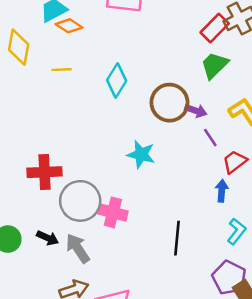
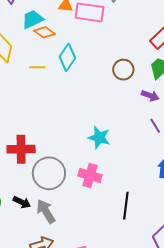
cyan diamond: (117, 80) -> (67, 57), moved
brown circle: (169, 103) -> (123, 70), moved, size x0.7
purple arrow: (196, 111) -> (150, 96), moved
pink cross: (113, 212) -> (90, 175), moved

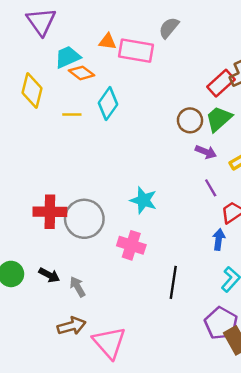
brown circle: (123, 70) -> (190, 120), moved
gray circle: (49, 173) -> (84, 219), moved
gray arrow: (46, 211) -> (78, 287), size x0.7

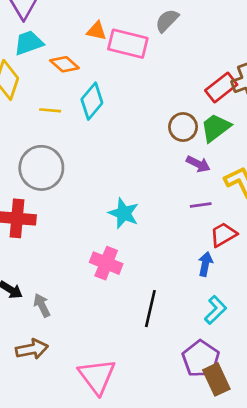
cyan trapezoid: (68, 57) -> (29, 43), moved
purple line: (211, 188) -> (201, 205), turned -72
gray circle: (84, 219) -> (41, 168), moved
pink triangle: (109, 343) -> (97, 376), moved

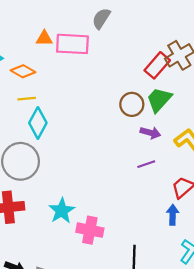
cyan diamond: (92, 101) -> (38, 123), moved
yellow line: (50, 110) -> (27, 99), moved
purple line: (201, 205) -> (146, 164), moved
cyan star: (124, 213) -> (62, 211), moved, turned 30

